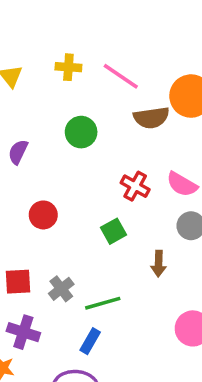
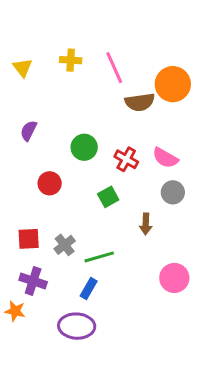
pink line: (121, 76) -> (114, 68), turned 32
green circle: (81, 132) -> (84, 147), moved

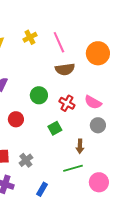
yellow cross: (71, 60) -> (30, 37), turned -32
brown semicircle: (140, 102) -> (65, 69), moved
green line: (99, 257) -> (73, 168), moved

